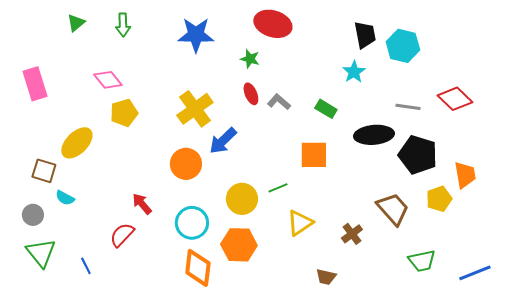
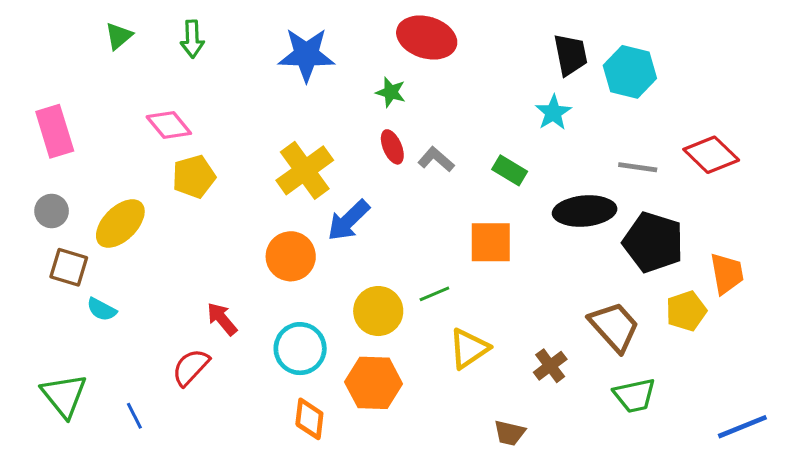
gray circle: (33, 215) -> (52, 211), moved
green trapezoid: (422, 261) -> (635, 395), moved
orange diamond: (198, 268) -> (309, 419), size x0.7

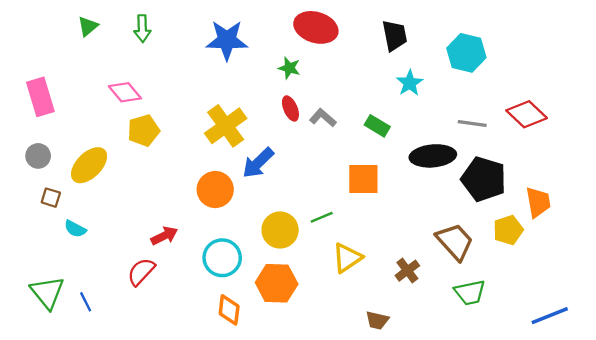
black trapezoid: (570, 55) -> (395, 36), moved
brown square: (69, 267) -> (51, 198), size x0.7
red arrow: (222, 319) -> (164, 236), turned 104
blue line: (134, 416) -> (86, 302), moved

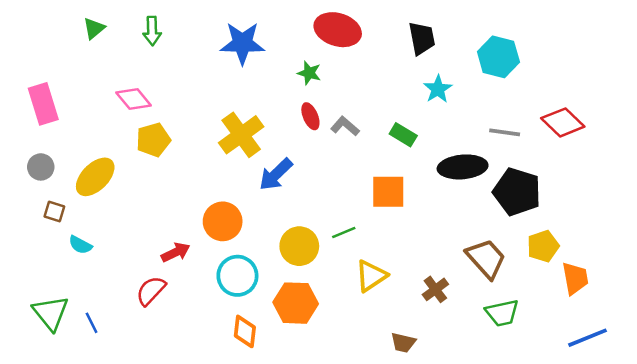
orange circle: (215, 189) -> (223, 221), moved
orange trapezoid: (538, 202) -> (575, 278), moved

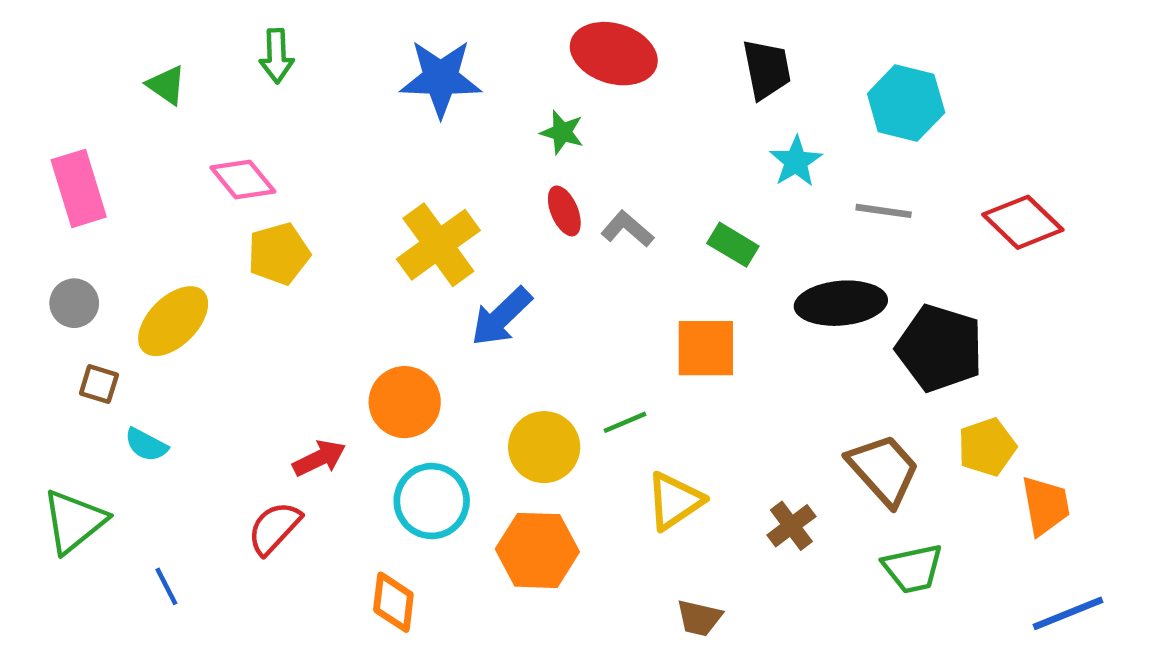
green triangle: (94, 28) -> (166, 85), moved, turned -45
gray line: (505, 132) -> (884, 211), moved
green triangle: (51, 313) -> (74, 521), moved, turned 30
orange diamond: (245, 331) -> (393, 602), moved
brown trapezoid: (403, 343) -> (699, 618), moved

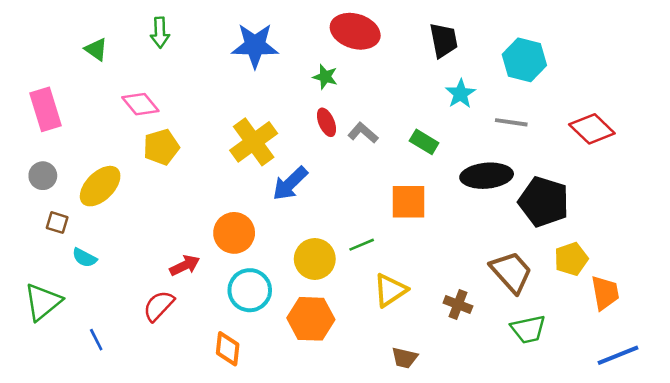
brown cross: (791, 526) -> (458, 305), turned -32

